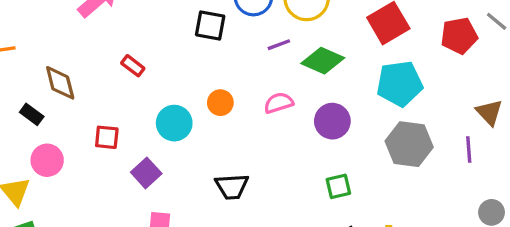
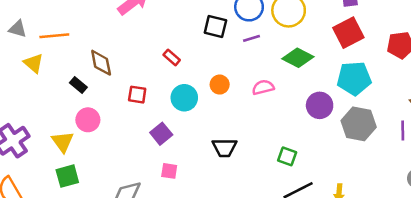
purple line: (279, 45) -> (251, 38), moved
red rectangle: (133, 66) -> (172, 57), moved
purple circle: (332, 121) -> (320, 105), moved
red square: (107, 137) -> (137, 95), moved
green square: (338, 186) -> (287, 156), moved, turned 30

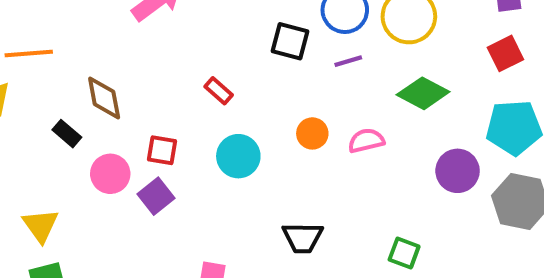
red square: (348, 33) -> (505, 53), size x0.7
orange circle: (220, 85) -> (312, 133), moved
pink circle: (88, 120) -> (110, 174), moved
purple square: (161, 134) -> (156, 196), moved

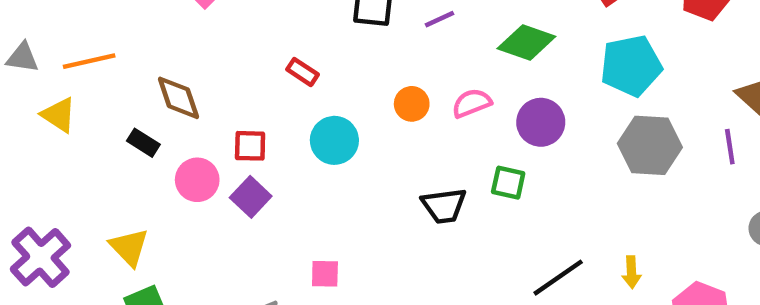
purple circle: (458, 171) -> (541, 122), moved
black trapezoid: (303, 238) -> (444, 206), moved
green square: (404, 253) -> (508, 183), moved

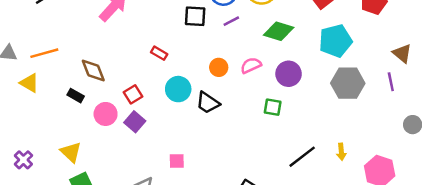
red square: (250, 146) -> (133, 94), turned -30
black trapezoid: (444, 206) -> (208, 103), moved, turned 45
purple cross: (40, 257) -> (23, 160), size x0.6

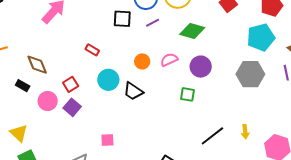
cyan pentagon: (336, 41) -> (261, 37), moved

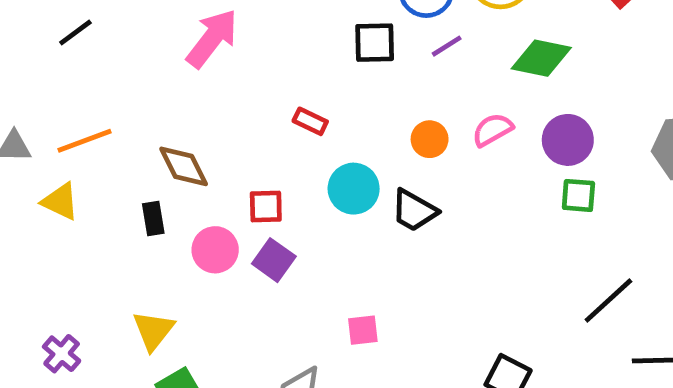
red square: (71, 84) -> (266, 206), turned 35
black rectangle: (23, 86) -> (153, 219), turned 56
green square: (188, 94) -> (578, 195), moved
yellow triangle: (19, 133) -> (153, 330), turned 30

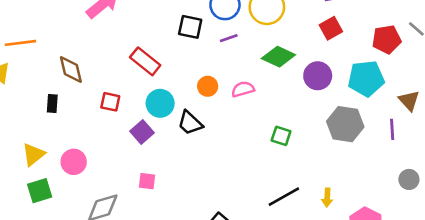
red rectangle: (310, 121) -> (145, 61), size x1.6
purple circle: (568, 140) -> (318, 76), moved
black rectangle: (153, 219) -> (52, 103), moved
pink circle: (215, 250) -> (74, 162), moved
purple square: (274, 260) -> (142, 132), moved

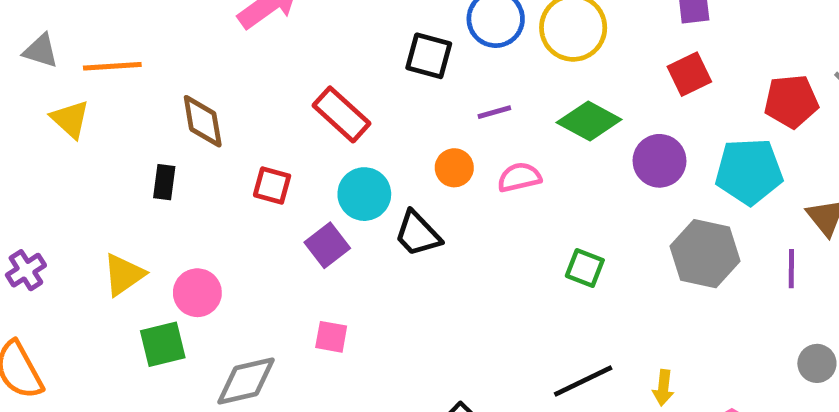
purple line: (229, 38) -> (494, 112), moved
green square: (40, 191) -> (163, 344), moved

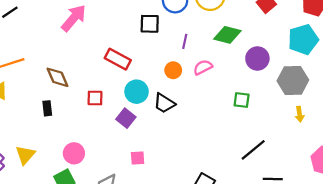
purple line: (494, 112) -> (185, 41), turned -48
purple circle: (660, 161) -> (257, 58), moved
yellow triangle: (124, 275) -> (25, 155), moved
yellow arrow: (663, 388) -> (300, 114), moved

